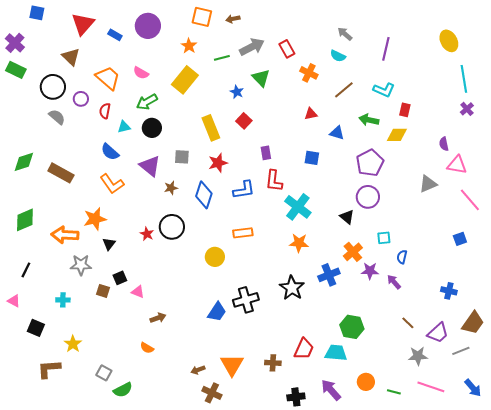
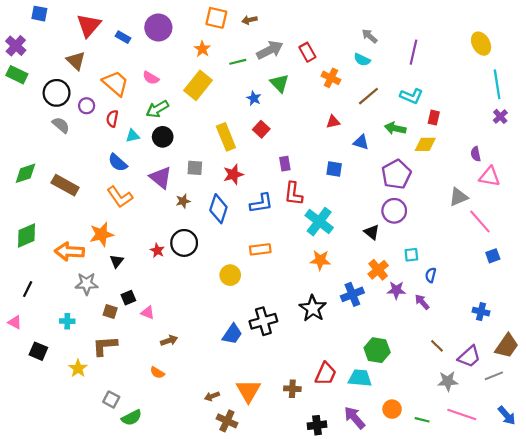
pink line: (470, 200) -> (480, 222), moved
brown L-shape: (49, 369) -> (105, 346), moved

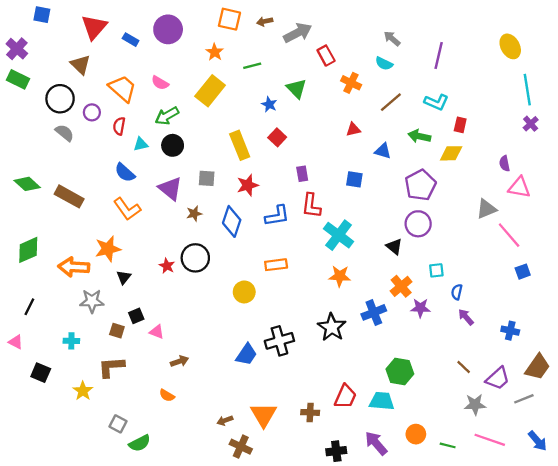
gray arrow: (270, 50) -> (298, 33), moved
green diamond: (25, 173) -> (27, 184), turned 60
purple arrow: (422, 302) -> (466, 317), moved

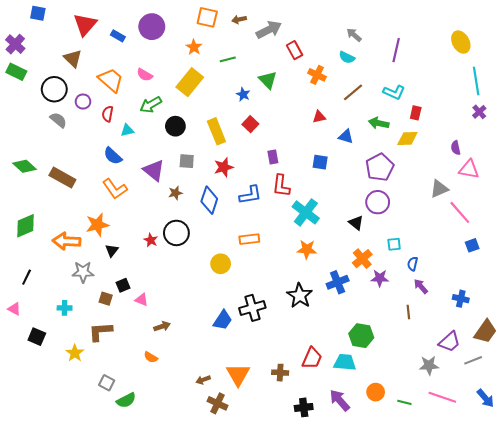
black circle: (173, 145) -> (175, 126), moved
brown line: (464, 367) -> (408, 312), moved, turned 40

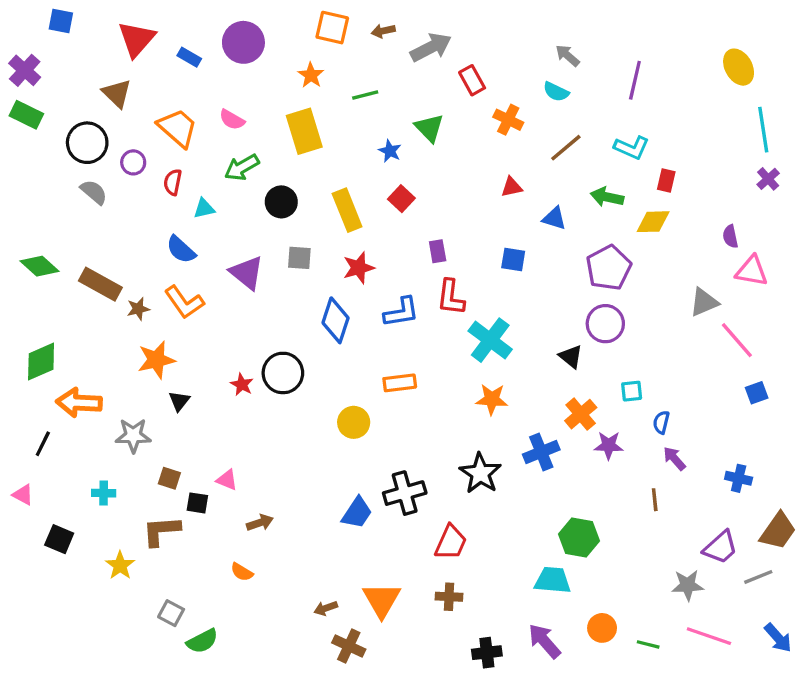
yellow rectangle: (190, 82) -> (304, 131), turned -56
brown star: (175, 193) -> (138, 309), moved
orange arrow: (67, 241) -> (79, 403), moved
black square: (123, 285) -> (197, 503), moved, turned 32
red trapezoid: (312, 358) -> (451, 542), moved

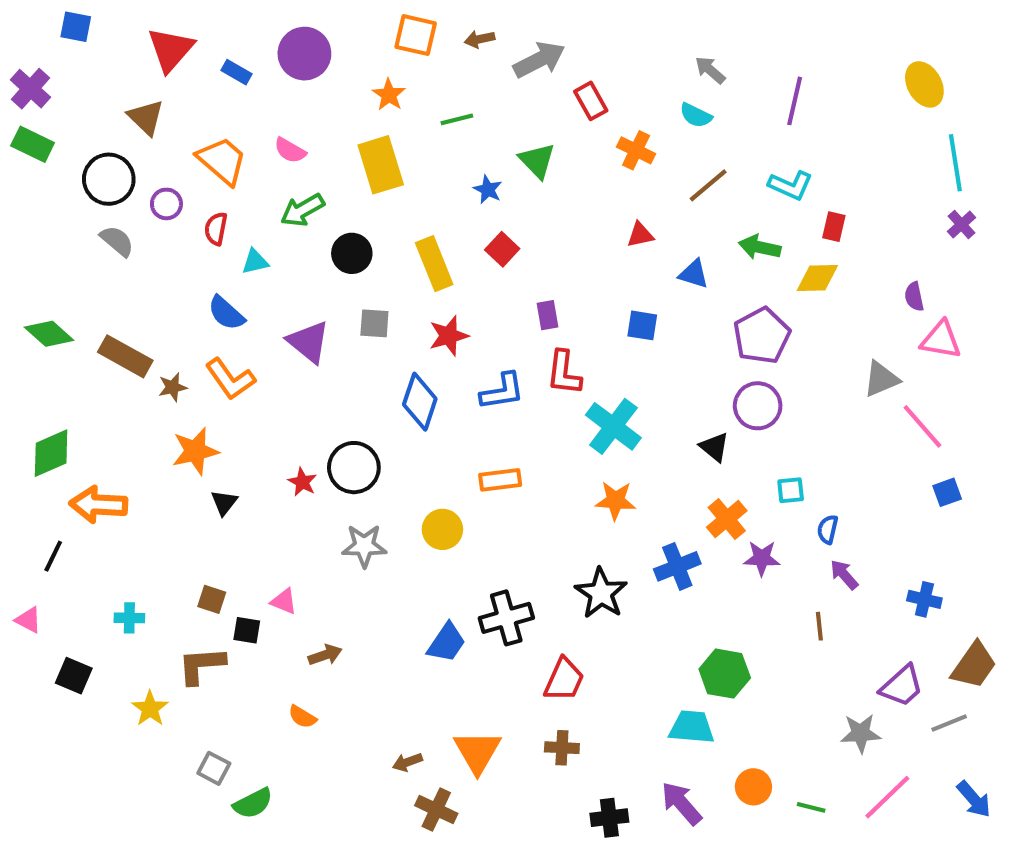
gray star: (133, 435) -> (364, 546), moved
pink line: (709, 636) -> (887, 797), turned -63

